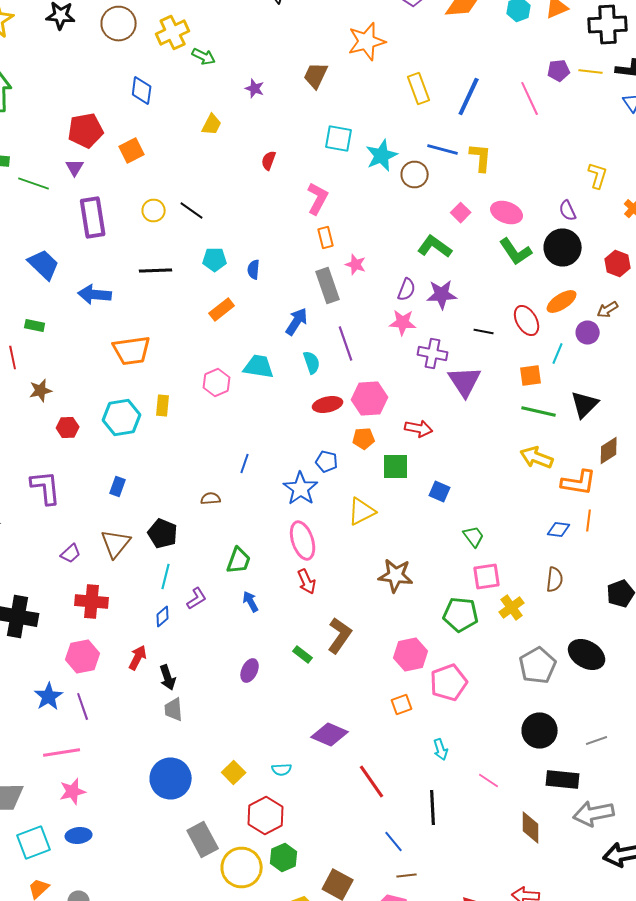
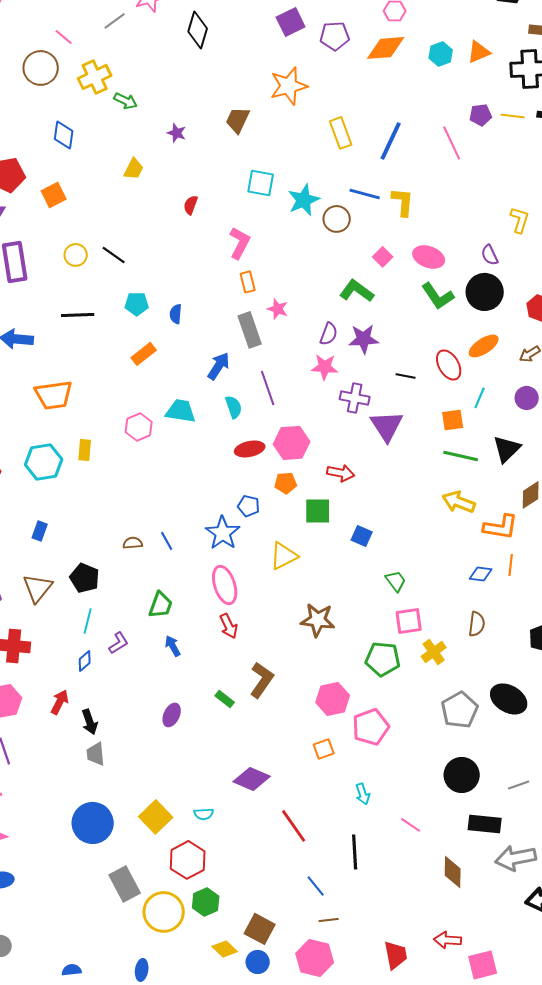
purple circle: (588, 332) -> (527, 398), moved
blue line: (245, 464) -> (167, 541), moved, turned -48
yellow square: (234, 772) -> (156, 817), size x1.4

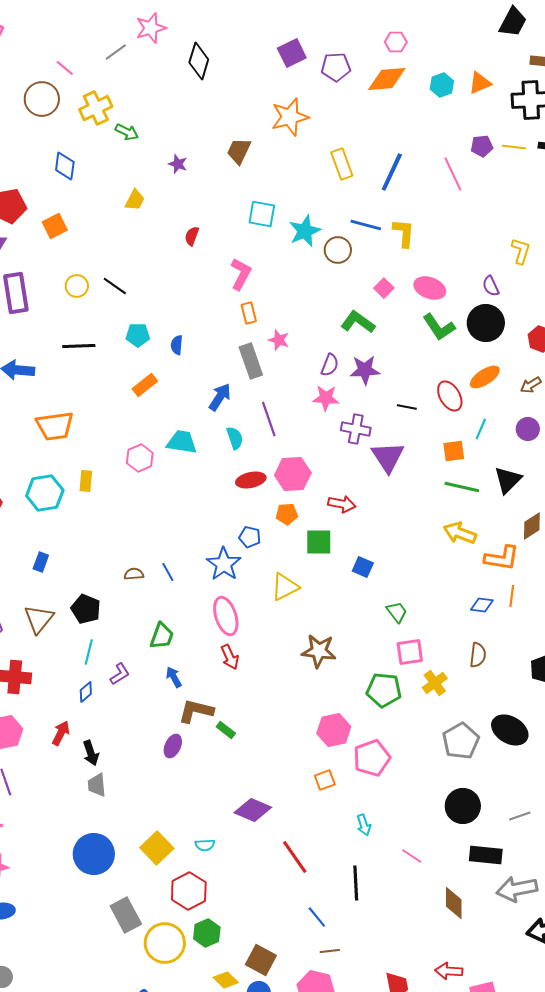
brown L-shape: (262, 680) -> (196, 711), moved, turned -111

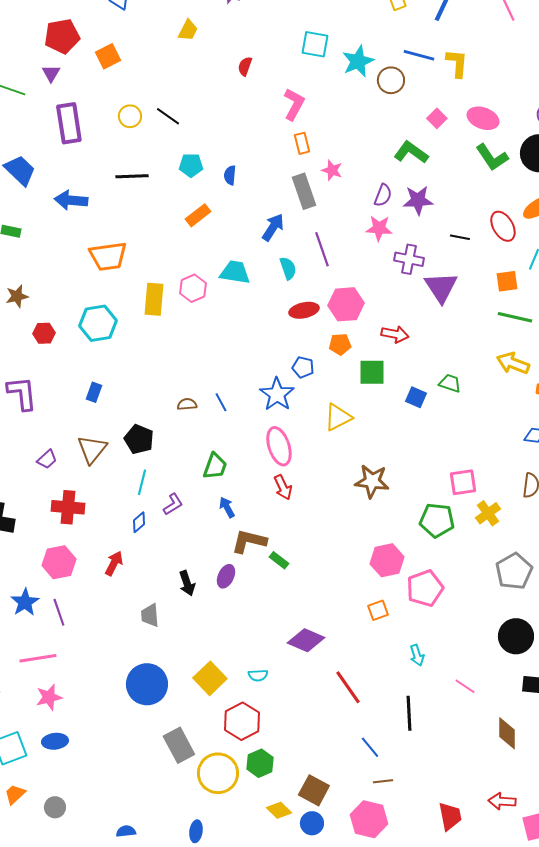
yellow rectangle: (86, 481) -> (154, 299), moved, size x1.5
green trapezoid: (397, 612) -> (450, 383), moved, turned -35
black arrow: (91, 753) -> (187, 583), moved

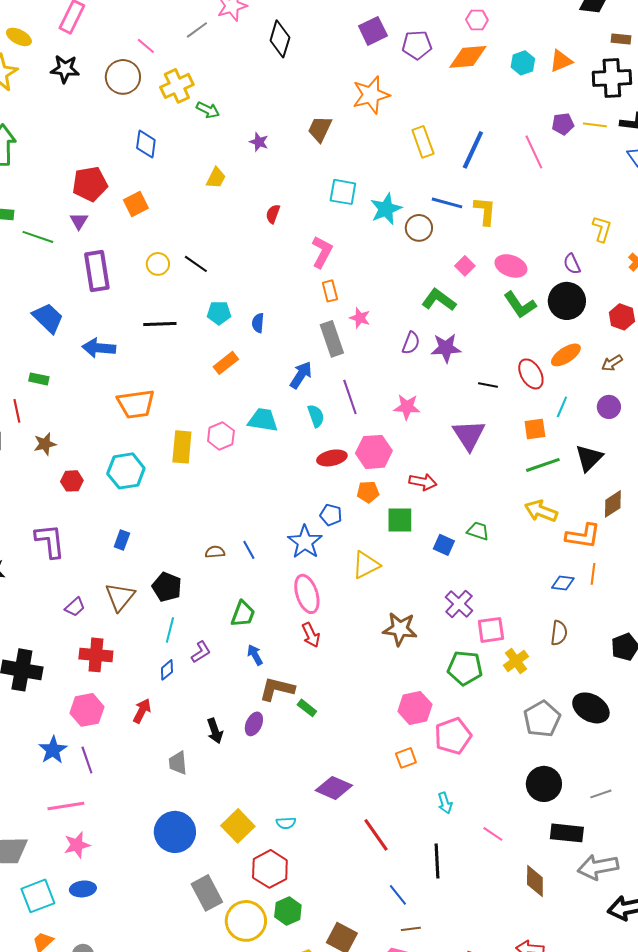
pink star: (379, 228) -> (407, 407), moved
purple cross: (409, 259) -> (459, 604), moved, turned 32
green line: (515, 317) -> (543, 465), turned -32

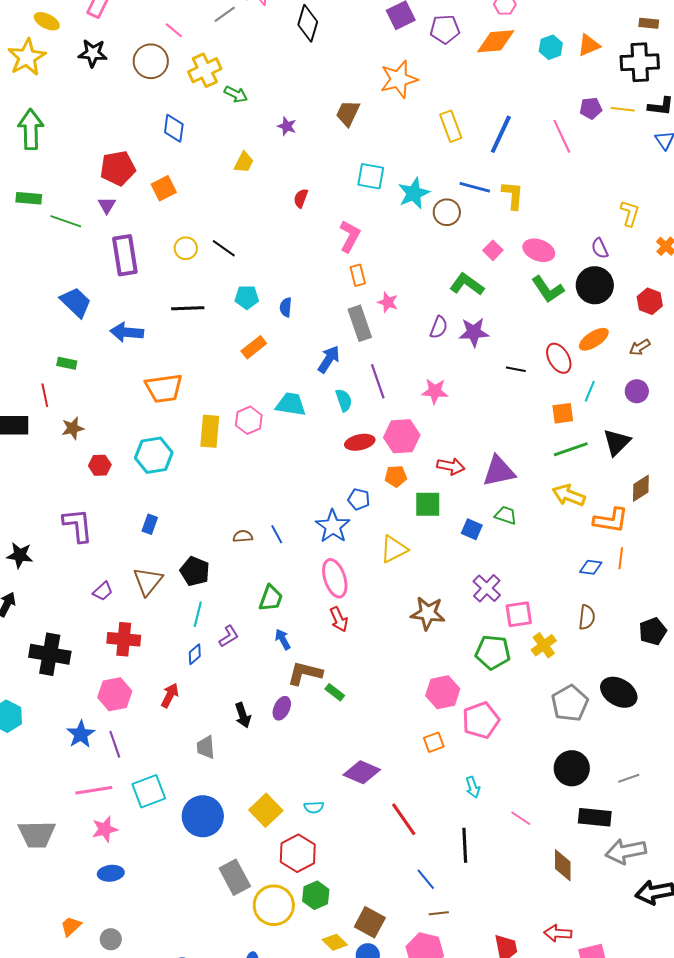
purple triangle: (469, 435) -> (499, 471), moved, turned 51
cyan square: (38, 896) -> (149, 791), moved

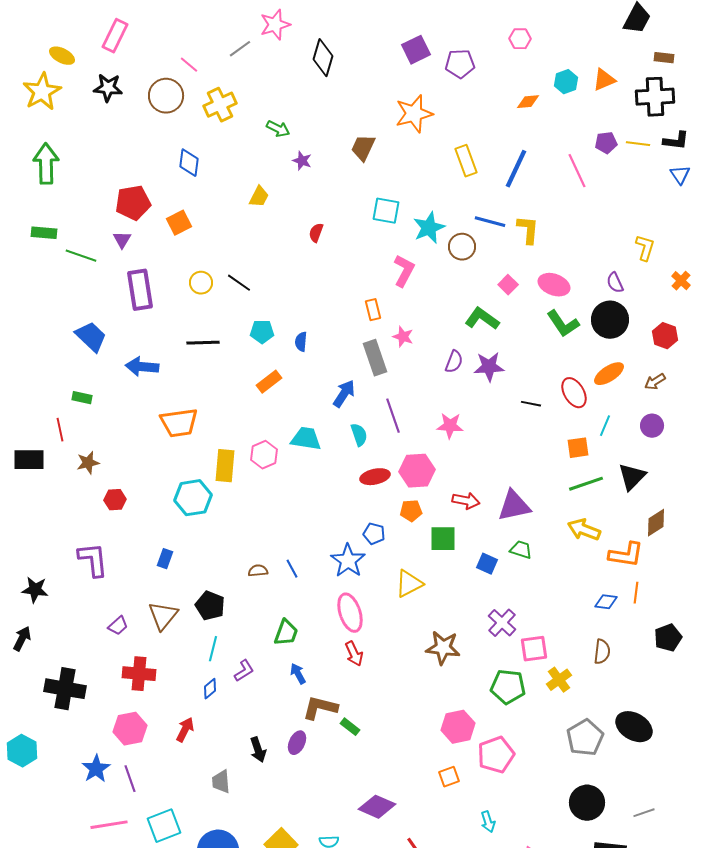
orange diamond: (496, 41) -> (528, 102), moved, size x0.6
green arrow: (236, 94) -> (278, 129), moved
pink L-shape: (350, 236) -> (404, 271), moved
cyan hexagon: (154, 455) -> (193, 498), moved
black pentagon: (653, 631) -> (668, 638), moved

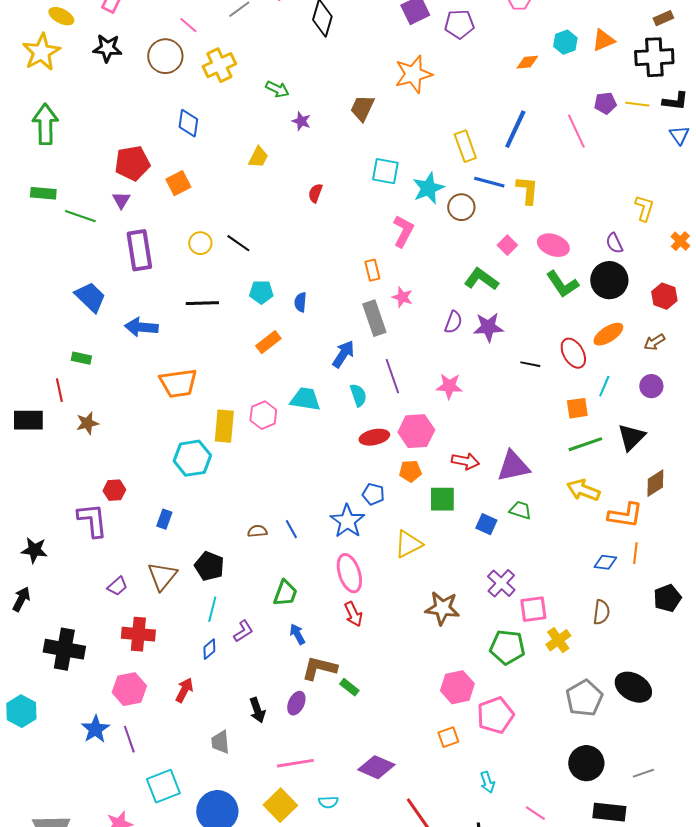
brown rectangle: (664, 58) -> (663, 18), turned -30
yellow rectangle: (466, 161) -> (465, 146), moved
red hexagon: (115, 500) -> (114, 490), moved
pink line: (109, 825) -> (295, 763), moved

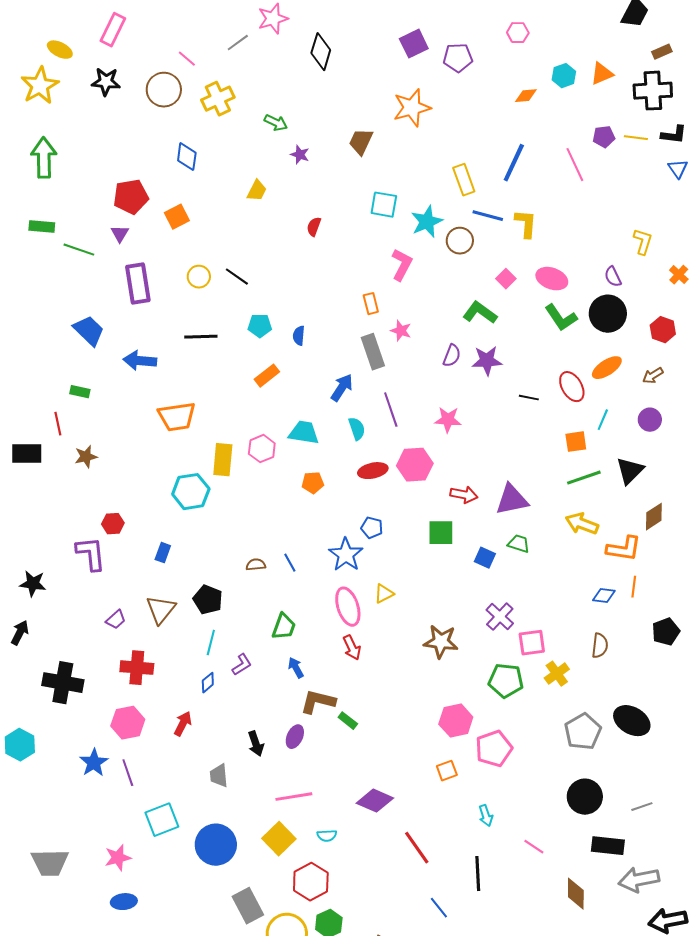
orange pentagon: (410, 471) -> (313, 483), moved
yellow triangle: (408, 544) -> (384, 594), moved, size x0.7

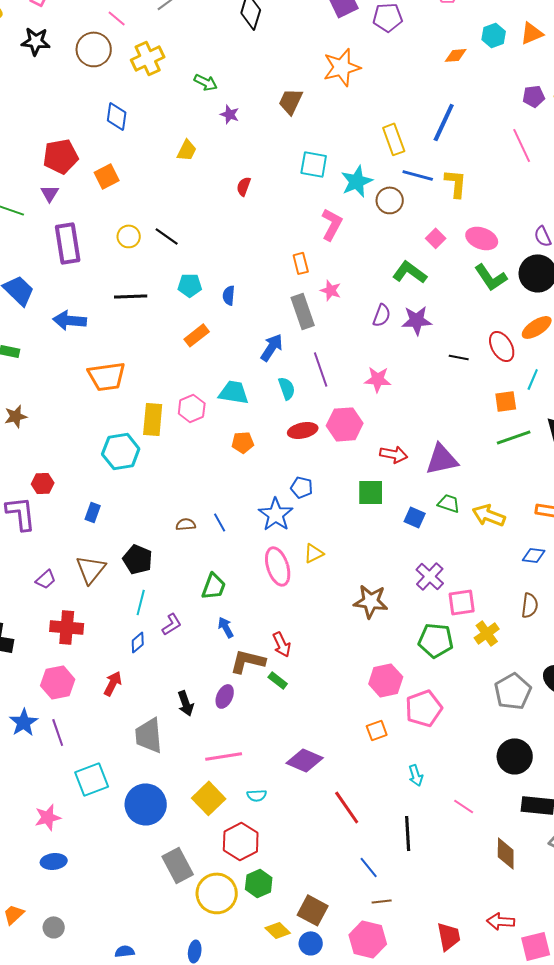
pink line: (575, 165) -> (522, 145), moved
yellow arrow: (582, 524) -> (489, 515), moved
red arrow: (352, 648) -> (282, 644), moved
gray trapezoid: (219, 776) -> (149, 735), size x1.5

